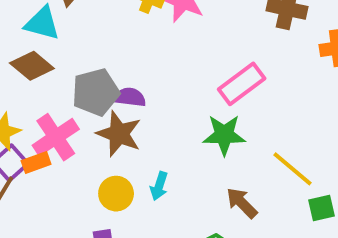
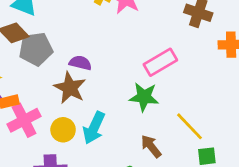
gray pentagon: (96, 92) -> (36, 49), moved
pink cross: (56, 137) -> (24, 120), moved
cyan arrow: (159, 186) -> (94, 128), size x1.6

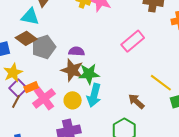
green star: (144, 97) -> (89, 74), moved

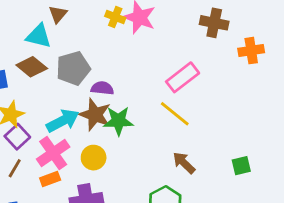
gray pentagon: (44, 47) -> (73, 68), moved
yellow line: (161, 83) -> (175, 114), moved
orange rectangle: (31, 87) -> (50, 179), moved
cyan arrow: (94, 95) -> (63, 121), moved, turned -135
brown line: (16, 101) -> (15, 168), moved

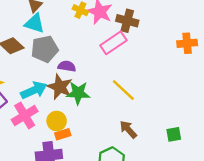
brown cross: (214, 23) -> (127, 21), moved
cyan triangle: (39, 36) -> (35, 23), moved
pink rectangle: (183, 77) -> (113, 43), moved
orange rectangle: (50, 179) -> (63, 134), moved

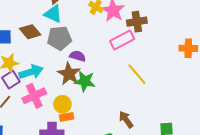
brown cross: (127, 21) -> (137, 22), turned -30
cyan arrow: (34, 90) -> (31, 72), moved
yellow line: (123, 90) -> (137, 74), moved

